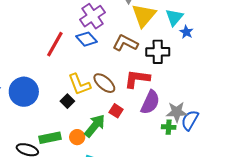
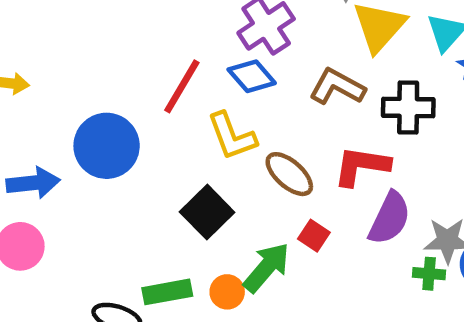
yellow L-shape: (79, 84) -> (232, 136), moved
blue circle: (24, 92) -> (107, 146), moved
black square: (67, 101) -> (207, 212), size x1.6

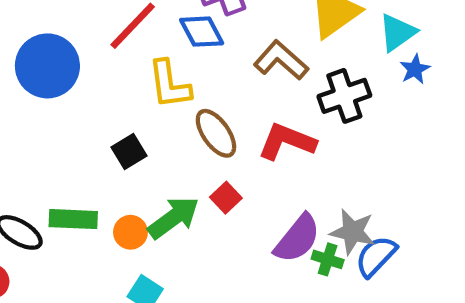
black cross: (408, 108) -> (344, 96), turned -33
black square: (207, 212) -> (129, 152), size x0.7
purple semicircle: (390, 218) -> (297, 238), moved

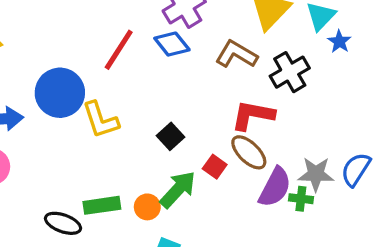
yellow L-shape: (169, 84) -> (100, 120), moved
brown ellipse: (216, 133) -> (249, 152), moved
black square: (129, 152) -> (170, 136), moved
blue semicircle: (376, 256) -> (356, 169), moved

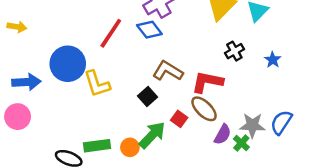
blue star: (339, 42) -> (273, 60), moved
brown L-shape: (236, 54) -> (168, 71), moved
black cross: (290, 72) -> (234, 51), size x0.7
purple semicircle: (275, 187) -> (223, 134), size x0.7
green cross: (301, 199) -> (241, 143), turned 35

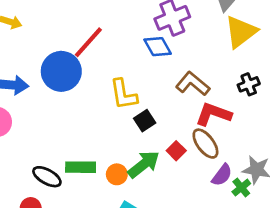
red line: (111, 33) -> (88, 42), moved
brown L-shape: (168, 71) -> (193, 84), moved
yellow L-shape: (97, 84) -> (124, 94), moved

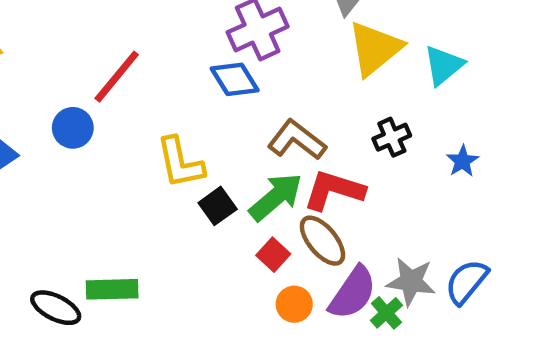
blue circle: (61, 71) -> (73, 128), size x0.6
green arrow: (144, 164) -> (276, 197), moved
orange circle: (117, 174) -> (294, 304), moved
purple semicircle: (222, 175) -> (353, 293), size x1.4

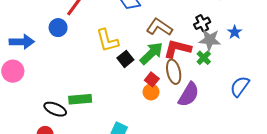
brown ellipse: (322, 241) -> (174, 72), turned 30
gray star: (411, 282) -> (210, 40), moved
orange circle: (294, 304) -> (151, 92), moved
green cross: (386, 313) -> (204, 58), moved

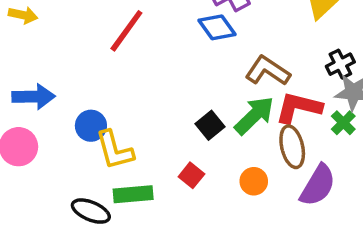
blue circle: (58, 28) -> (91, 126), moved
yellow L-shape: (107, 40) -> (115, 150), moved
red square: (152, 79) -> (191, 175), moved

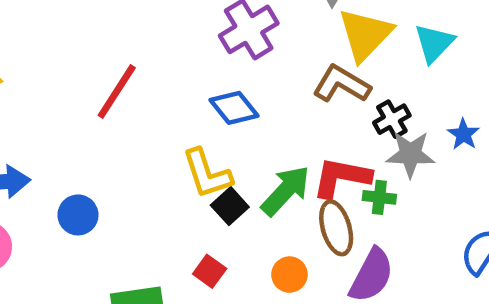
blue diamond: (217, 27) -> (234, 108), moved
brown L-shape: (268, 71) -> (342, 84), moved
green cross: (343, 123) -> (379, 197), moved, turned -35
yellow L-shape: (115, 150) -> (207, 174), moved

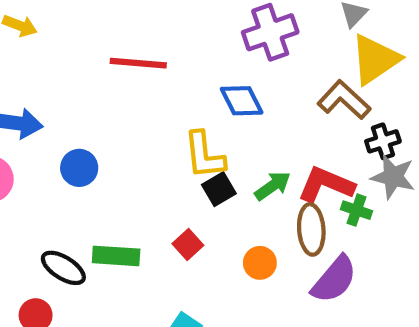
red line: (117, 91) -> (138, 63), turned 50
green arrow: (286, 191) -> (273, 186), size x0.7

